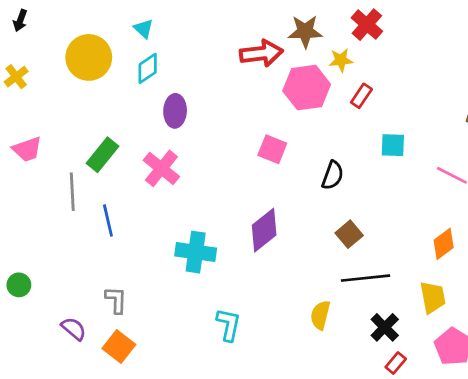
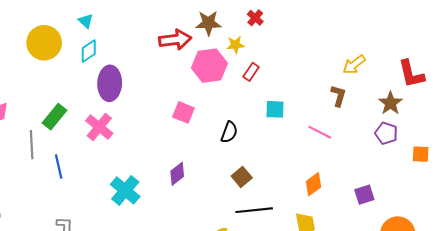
red cross: (367, 25) -> (255, 18), size x0.7
purple ellipse: (175, 111) -> (110, 83), size x1.4
purple diamond: (264, 230) -> (177, 174), size x0.7
cyan cross: (196, 252) -> (125, 190), turned 32

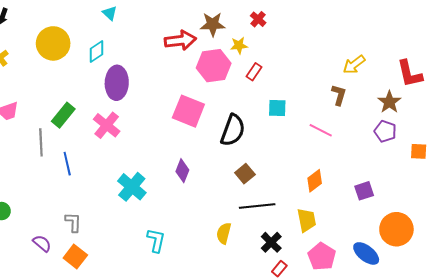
cyan triangle: (86, 21) -> (110, 13), moved
pink square: (183, 112) -> (188, 111), size x1.5
black semicircle: (229, 132) -> (233, 130), size x1.5
purple diamond: (177, 174) -> (182, 171), turned -30

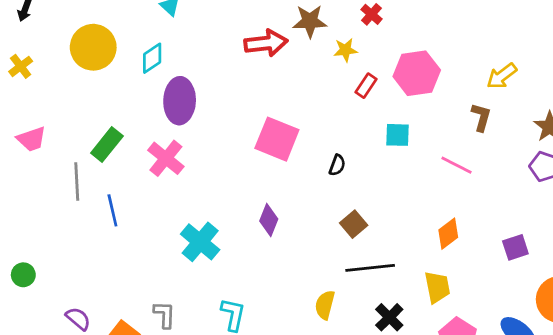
pink hexagon: (214, 66) -> (417, 73), moved
black semicircle: (233, 130) -> (337, 165), size x0.5
gray L-shape: (73, 222) -> (164, 315), moved

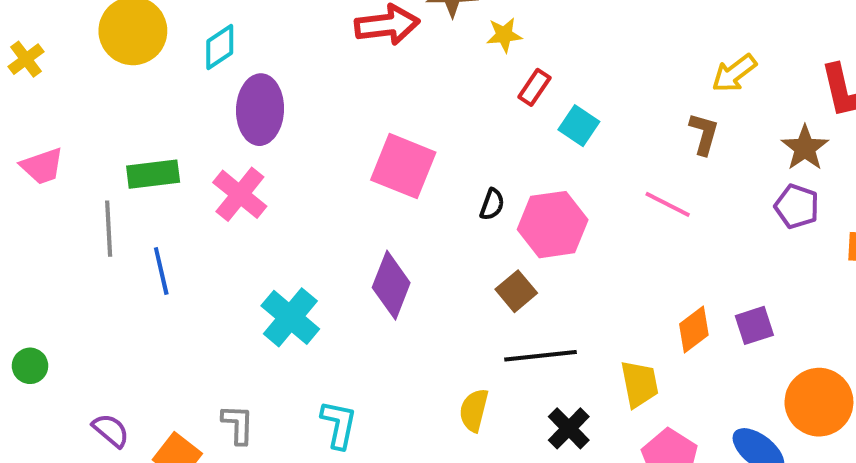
pink hexagon: (417, 73) -> (553, 225), moved
cyan square: (398, 135) -> (579, 126), moved, turned 32
green rectangle: (107, 145) -> (153, 174), turned 44
purple diamond: (269, 220) -> (391, 285), size x1.4
orange diamond: (448, 234) -> (694, 330), moved

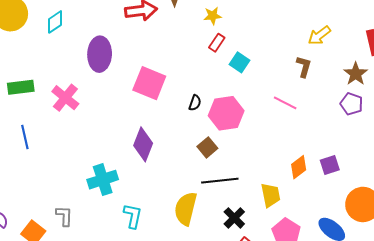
yellow star: (504, 35) -> (213, 16), moved
purple ellipse: (260, 110) -> (100, 54), moved
cyan cross: (290, 317) -> (103, 180), moved, turned 32
yellow semicircle: (474, 410) -> (186, 209), size x1.5
cyan L-shape: (339, 424) -> (133, 216), moved

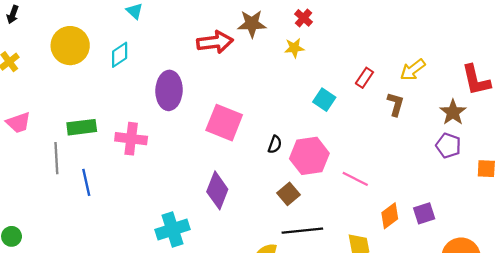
red rectangle: (217, 43) -> (364, 78), moved
pink cross: (65, 98) -> (131, 139), turned -32
pink line: (285, 103) -> (355, 179), moved

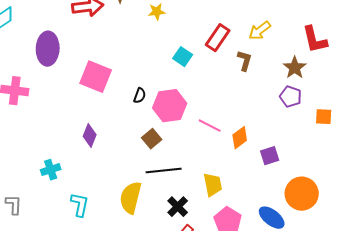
red rectangle: (364, 78) -> (218, 38), size x1.5
purple diamond: (217, 190) -> (90, 136), size x0.7
orange diamond: (390, 216) -> (240, 138), moved
cyan cross: (172, 229) -> (51, 170), size x0.7

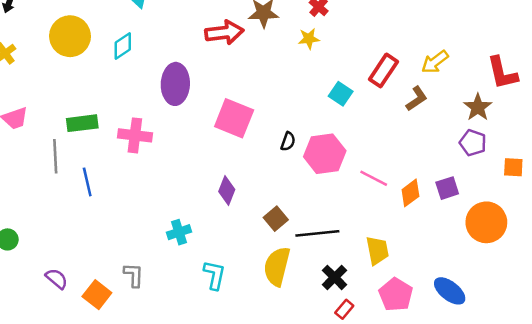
brown L-shape: (245, 61) -> (417, 99), turned 40
brown square: (152, 139) -> (276, 219), moved
purple square: (270, 156) -> (447, 188), moved
orange circle: (302, 194) -> (486, 222), moved

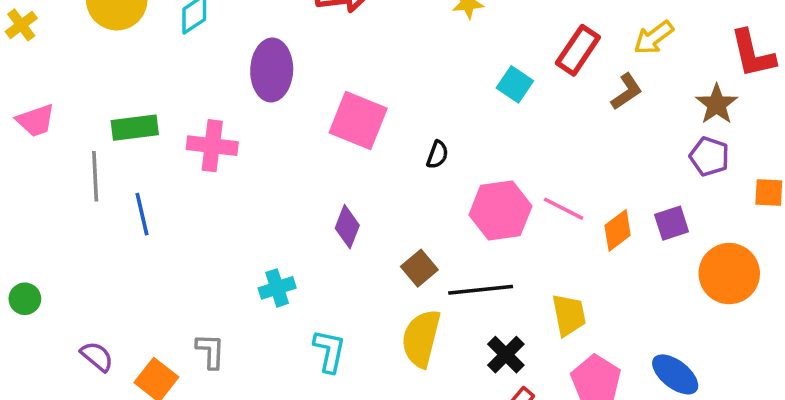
pink hexagon: (325, 154) -> (500, 211), moved

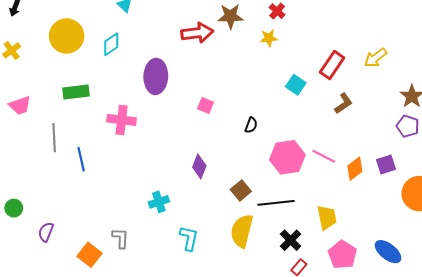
brown L-shape: (627, 92) -> (343, 103), moved
pink square: (358, 120) -> (206, 105), size x0.5
green rectangle: (135, 128) -> (76, 92), moved
purple semicircle: (97, 356) -> (46, 232), moved, turned -108

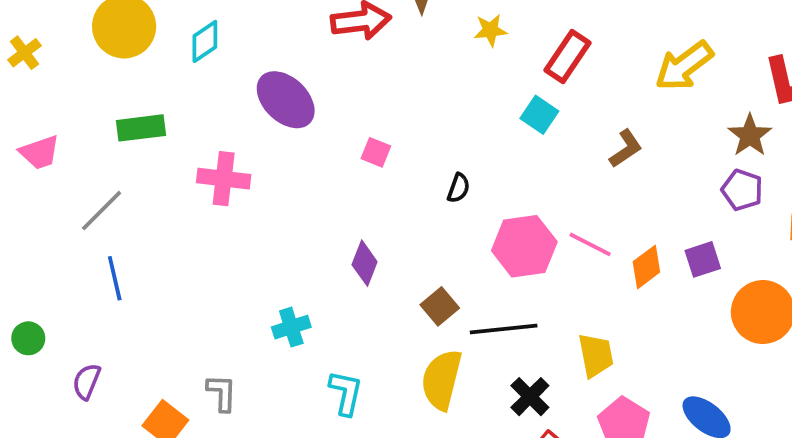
yellow arrow: (376, 58) -> (684, 66), size x1.4
red rectangle: (332, 65) -> (568, 56), moved
purple ellipse: (156, 76) -> (286, 100), turned -48
gray line: (54, 138) -> (102, 211), turned 48
blue line: (81, 159) -> (115, 278), moved

